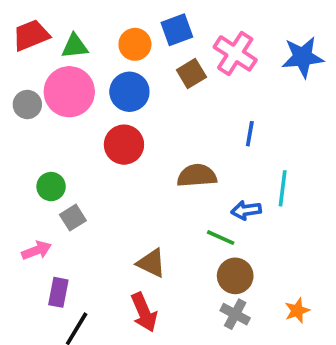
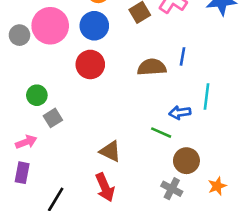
brown semicircle: (197, 176) -> (152, 67), moved
brown circle: (235, 276) -> (186, 161), moved
purple rectangle: (58, 292) -> (22, 173), moved

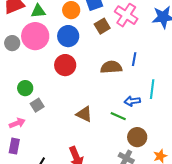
brown triangle: (110, 151) -> (84, 114), moved

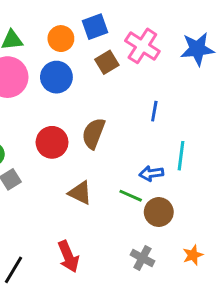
red circle: (65, 65) -> (52, 142), moved
brown semicircle: (111, 67) -> (94, 133), moved, turned -65
brown circle: (137, 137) -> (159, 212), moved

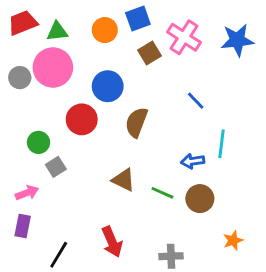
blue circle: (56, 77) -> (108, 86), moved
blue line: (154, 111) -> (196, 101), turned -54
red circle: (52, 142) -> (82, 119), moved
green line: (131, 196) -> (162, 193), moved
gray cross: (142, 258) -> (171, 256), moved, turned -30

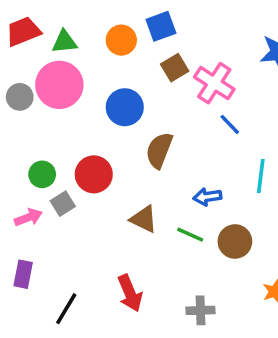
pink cross: (184, 37) -> (214, 83), moved
red circle: (82, 119) -> (94, 174), moved
blue arrow: (193, 161) -> (207, 197), moved
pink arrow: (27, 193) -> (28, 217), moved

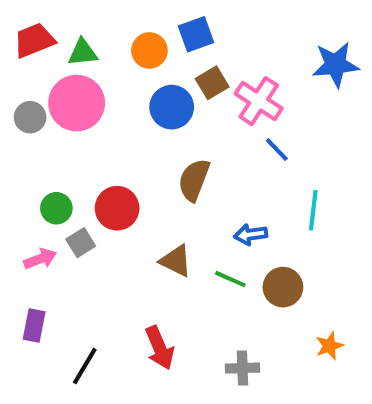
blue circle: (125, 107) -> (172, 107), moved

